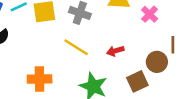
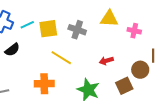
pink cross: (150, 14) -> (134, 31), turned -32
yellow line: (76, 47) -> (61, 58), moved

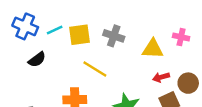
yellow triangle: (109, 19) -> (153, 49), moved
red arrow: (106, 61) -> (161, 77), moved

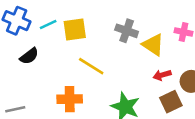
gray cross: (114, 36) -> (127, 31), moved
yellow triangle: (153, 49) -> (153, 45), turned 30

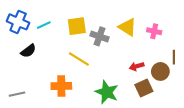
yellow square: (75, 30) -> (77, 26), moved
gray cross: (127, 31) -> (100, 36), moved
yellow triangle: (153, 45) -> (127, 27), moved

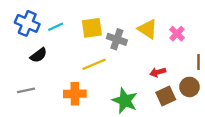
pink cross: (154, 31) -> (177, 34), turned 32
yellow line: (79, 59) -> (94, 64), turned -55
brown circle: (160, 71) -> (190, 87), moved
gray line: (17, 94) -> (26, 90), moved

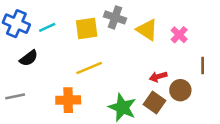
gray cross: (117, 39) -> (115, 17), moved
brown circle: (190, 87) -> (180, 90), moved
brown square: (166, 96) -> (154, 103), moved, turned -30

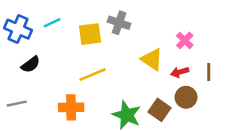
cyan line: (47, 27) -> (52, 23), moved
yellow triangle: (147, 30) -> (152, 59), moved
red arrow: (158, 77) -> (180, 72), moved

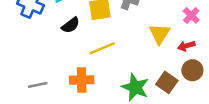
yellow triangle: (152, 59) -> (160, 34), turned 30
black semicircle: (31, 64) -> (71, 25), moved
gray line: (17, 104) -> (38, 85), moved

